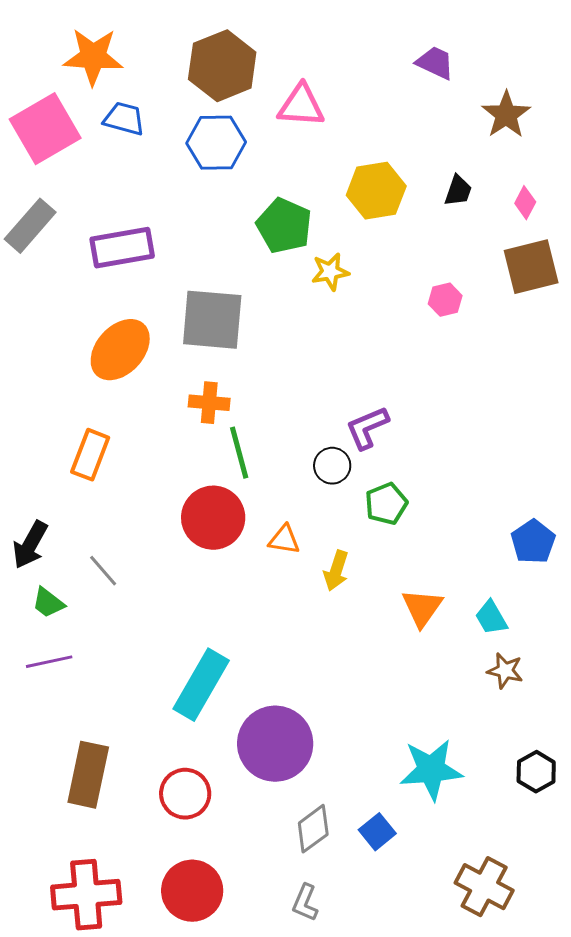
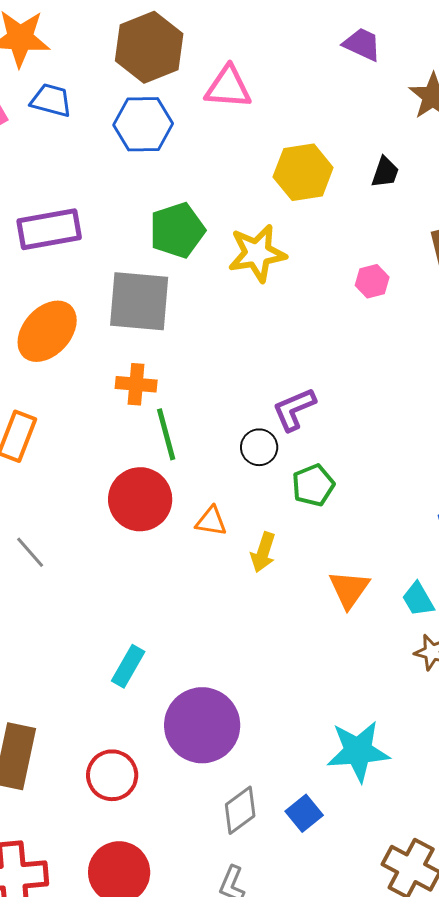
green pentagon: (284, 226) -> (177, 230), moved, turned 30
yellow star: (330, 272) -> (257, 253), size x1.5
cyan rectangle: (201, 685) -> (128, 666), size x0.6

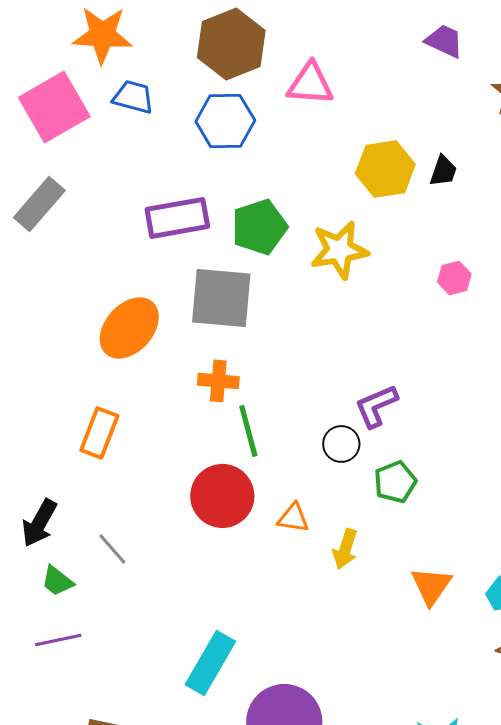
black trapezoid: (385, 172) -> (443, 171), moved
purple rectangle: (49, 229) -> (177, 218), moved
cyan rectangle: (128, 666) -> (210, 663), size x1.5

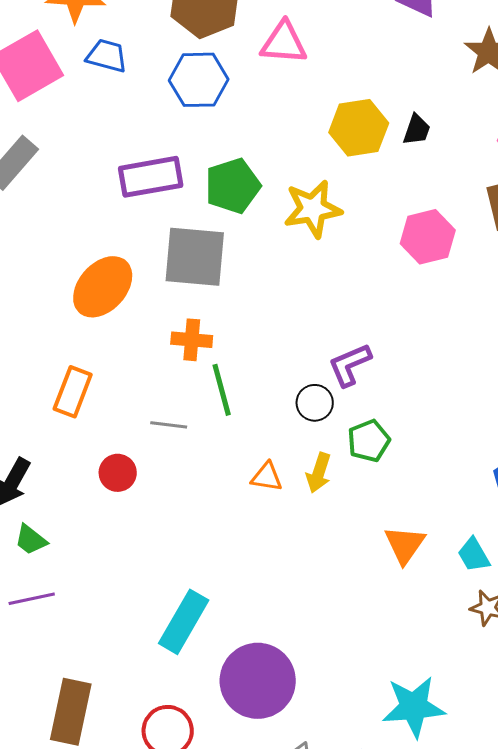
pink hexagon: (454, 278) -> (428, 237), size x1.6
red circle: (222, 496) -> (118, 473), moved, size x0.6
gray line: (112, 549) -> (169, 425), moved, turned -42
yellow arrow: (345, 549) -> (319, 473), moved

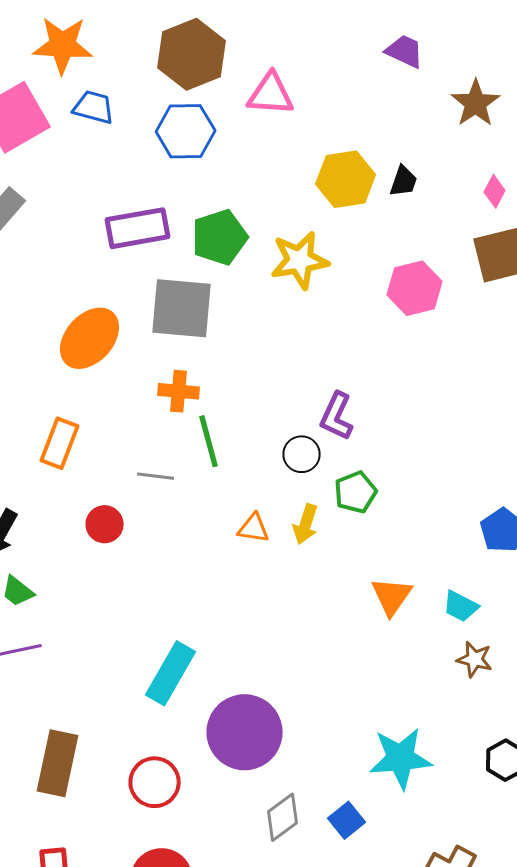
purple L-shape: (350, 365) -> (337, 416), turned -42
cyan trapezoid: (474, 555) -> (461, 606), turned -33

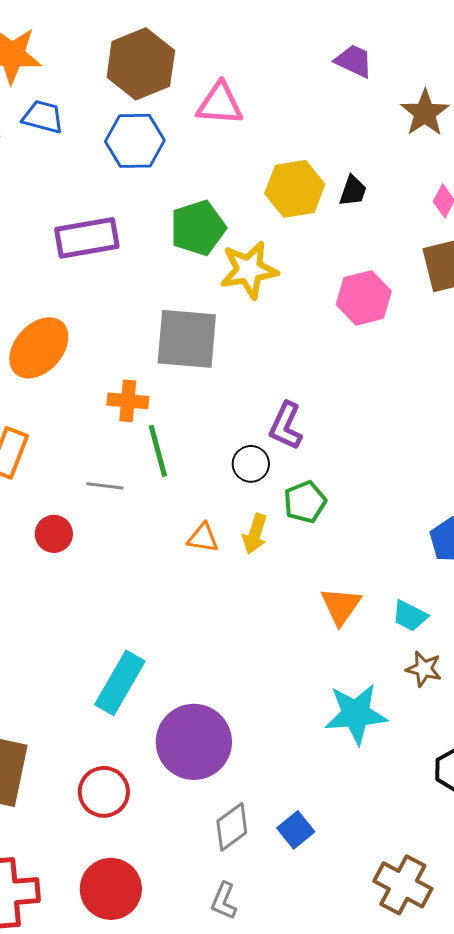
green pentagon: (220, 237) -> (198, 228), moved
gray square: (182, 308) -> (187, 339), moved
cyan star: (401, 758) -> (356, 714), moved

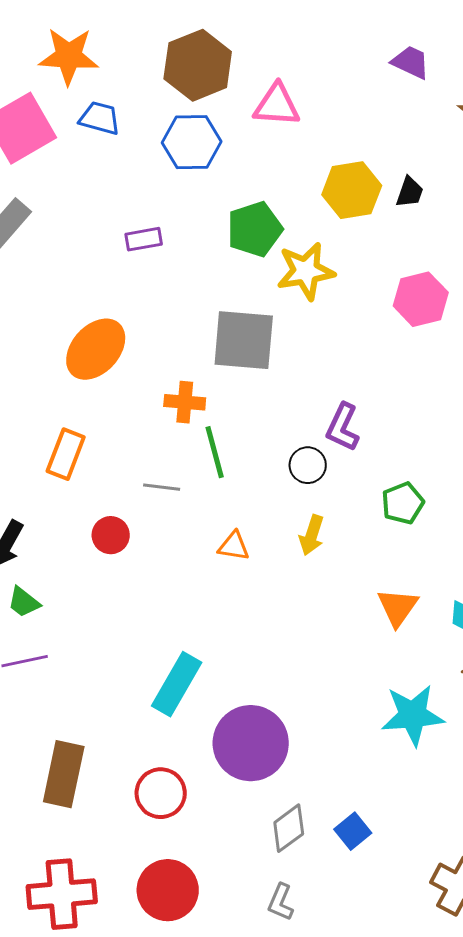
purple rectangle: (87, 238) -> (144, 239), size x0.6
green pentagon: (305, 502) -> (403, 503), moved
orange triangle: (203, 538) -> (234, 546), moved

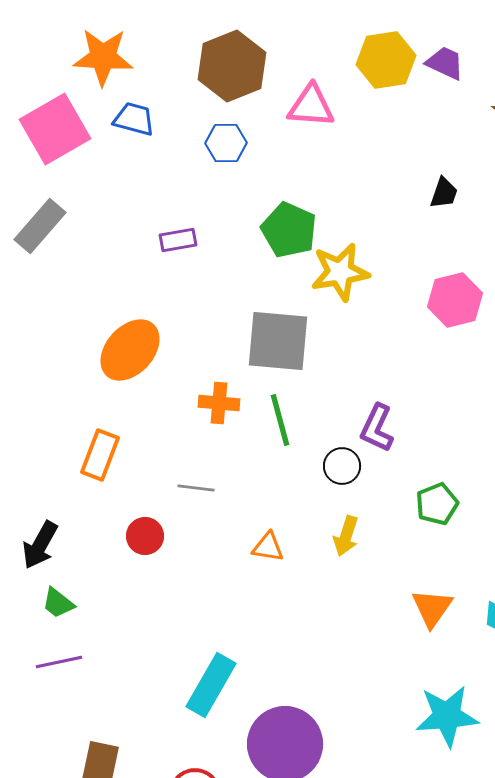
blue hexagon: (192, 142) -> (226, 143), size x0.7
yellow hexagon: (352, 190) -> (386, 60), moved
green pentagon: (255, 229) -> (289, 230), turned -30
green line: (215, 452) -> (280, 420), moved

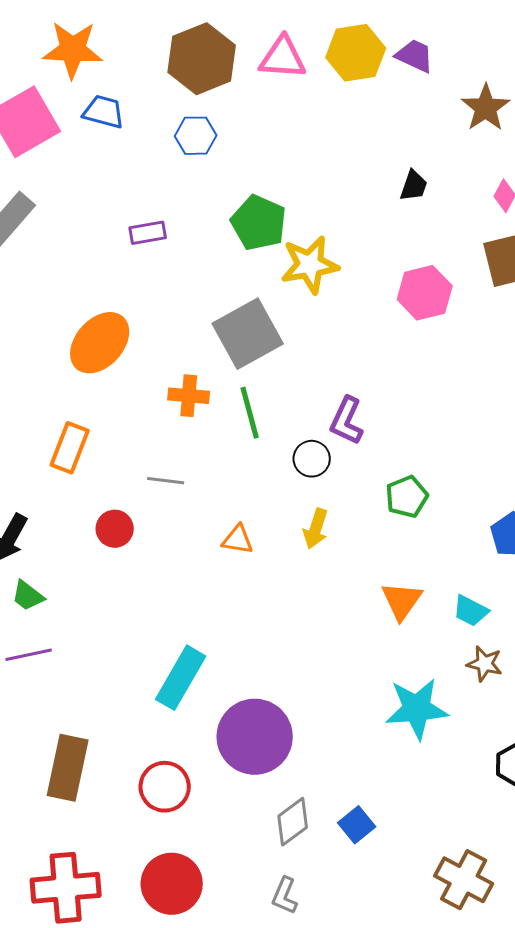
pink triangle: (311, 106) -> (283, 58), moved
gray square: (278, 341) -> (248, 334), turned -34

